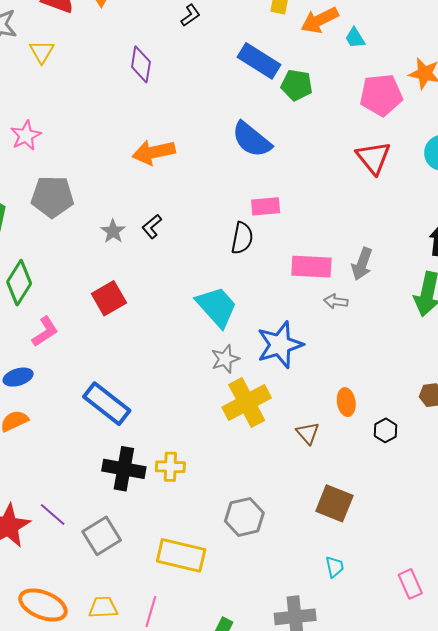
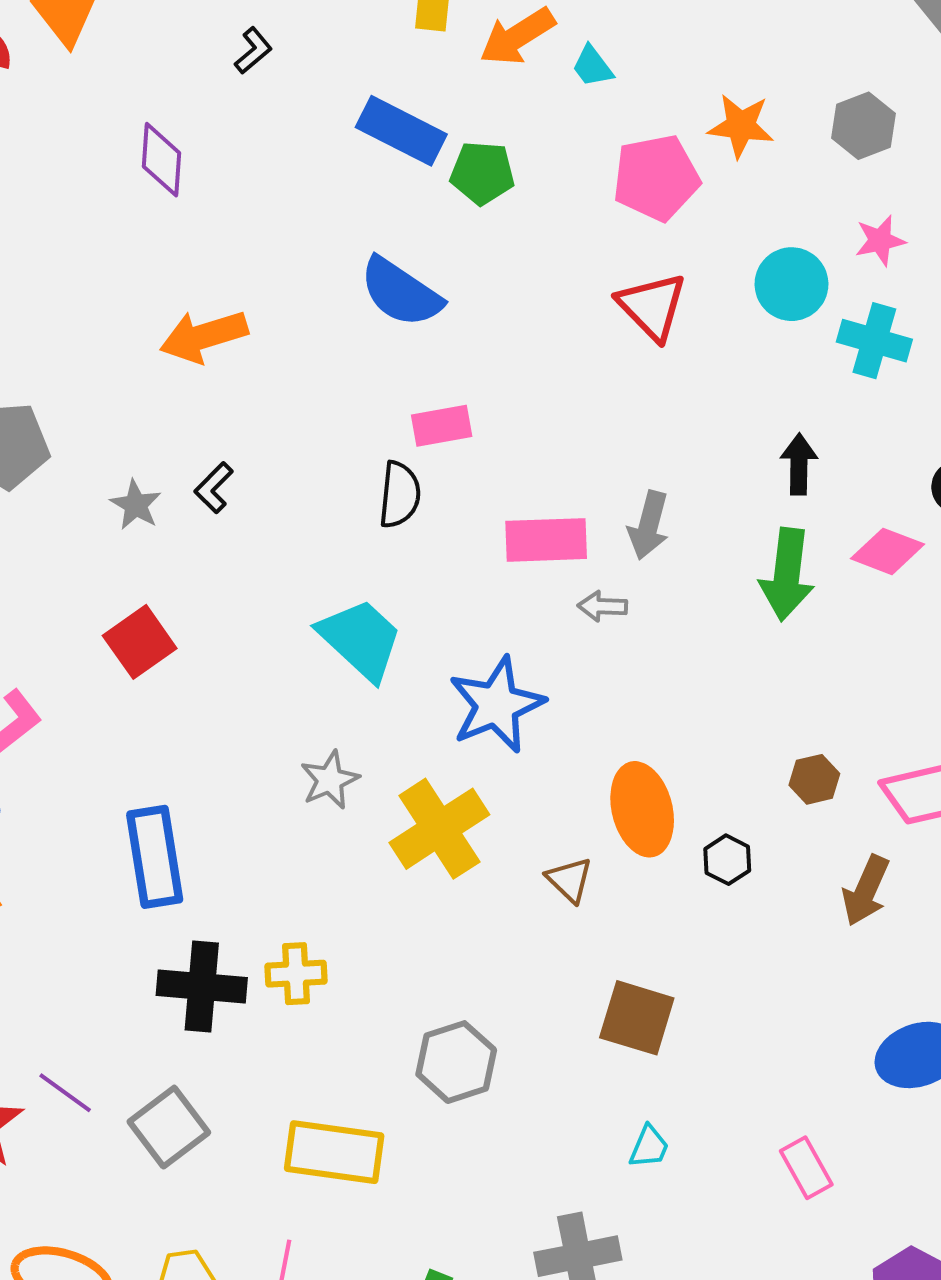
gray star: (225, 359) -> (330, 780), moved
orange ellipse: (346, 402) -> (642, 809), size x1.6
blue rectangle: (107, 404) -> (155, 857), turned 48
cyan trapezoid: (335, 567) -> (649, 1147), turned 40

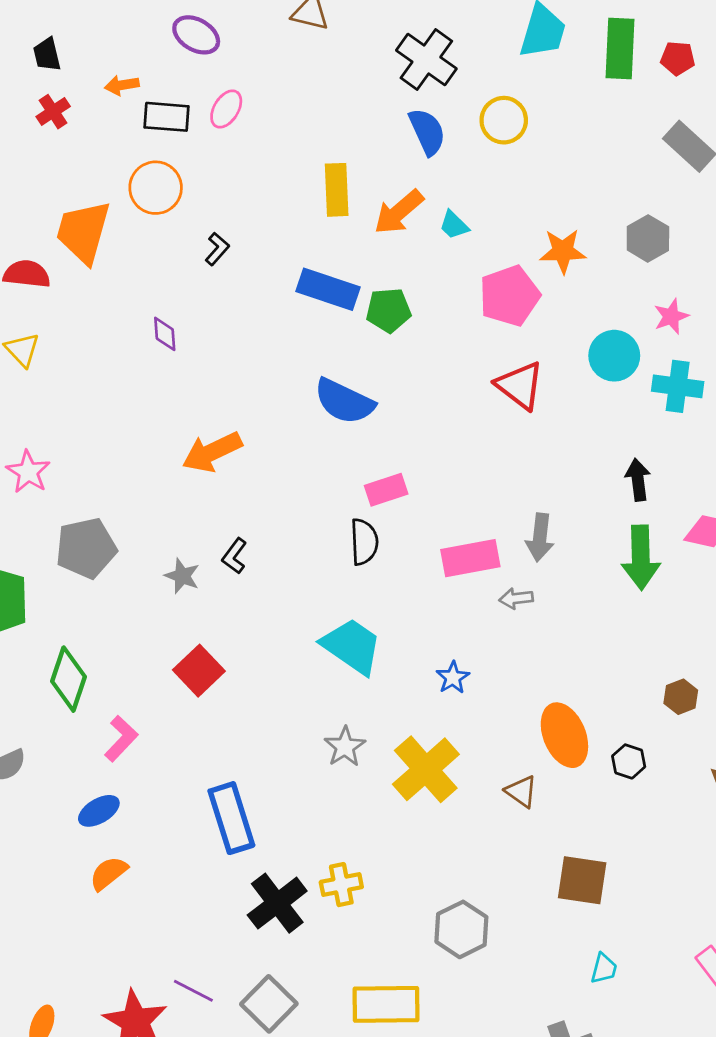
purple diamond: (162, 160) -> (165, 334), size x0.7
blue star: (497, 705) -> (453, 678), size x0.5
black cross: (202, 986) -> (277, 903), turned -34

